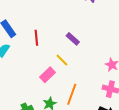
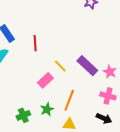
purple rectangle: (73, 39) -> (87, 66), moved, size x1.5

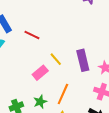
red line: (35, 43) -> (32, 35), turned -63
purple rectangle: (87, 66) -> (83, 60), turned 30

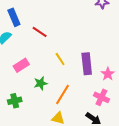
pink rectangle: (40, 73) -> (21, 65), moved
green star: (40, 102) -> (41, 83), moved

